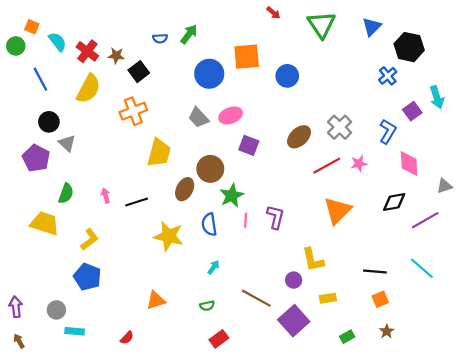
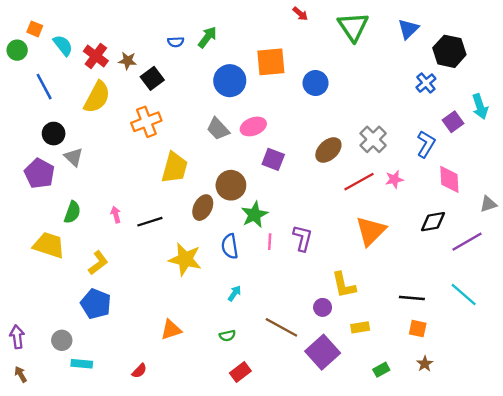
orange square: (380, 299) -> (418, 329), turned 35

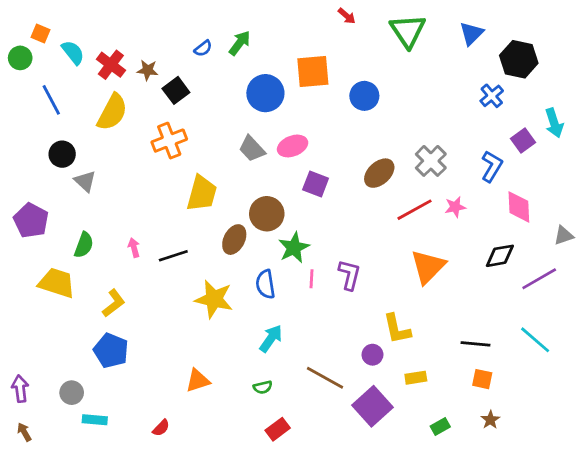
blue semicircle: (176, 42) -> (203, 48), turned -35
purple pentagon: (39, 173) -> (31, 221), moved
cyan arrow: (234, 293) -> (271, 338), size x1.5

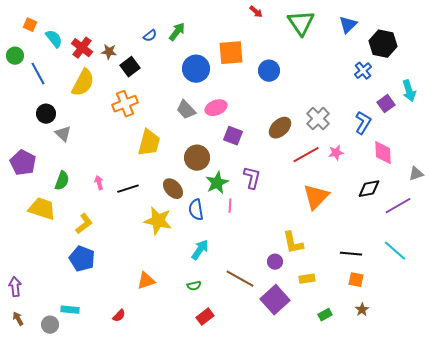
green circle: (20, 58) -> (15, 56), moved
brown ellipse: (234, 240) -> (173, 189), moved, turned -70
purple L-shape: (349, 275) -> (252, 178), moved
gray circle: (72, 393) -> (50, 325), moved

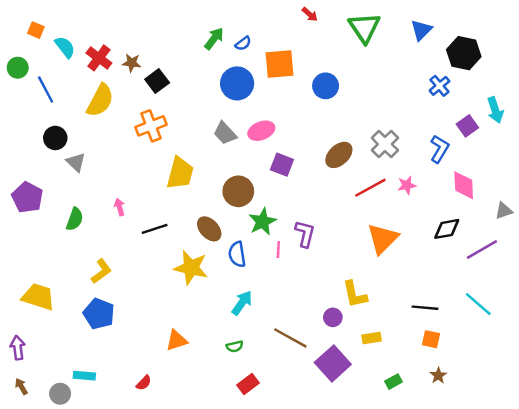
blue semicircle: (150, 36) -> (243, 43), moved
purple L-shape: (252, 178) -> (305, 234), moved
pink arrow: (99, 183) -> (120, 207), moved
yellow trapezoid: (42, 209) -> (38, 297), moved

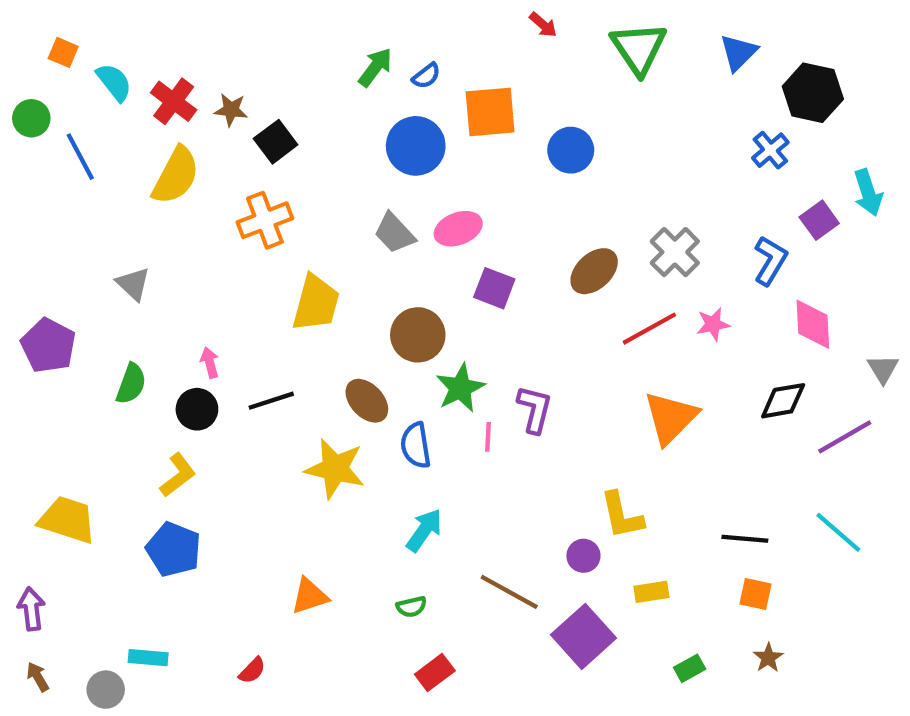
black circle: (55, 138) -> (197, 409), moved
gray triangle: (504, 211) -> (883, 369), turned -42

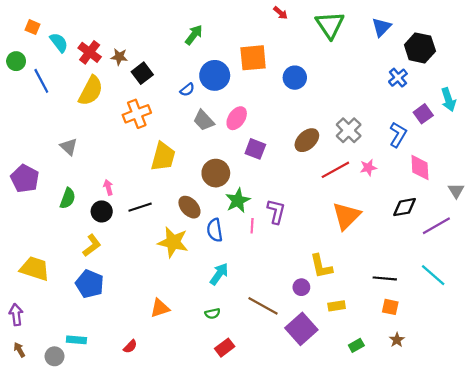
blue semicircle: (426, 76) -> (187, 90), moved
pink ellipse: (458, 229) -> (237, 118), turned -35

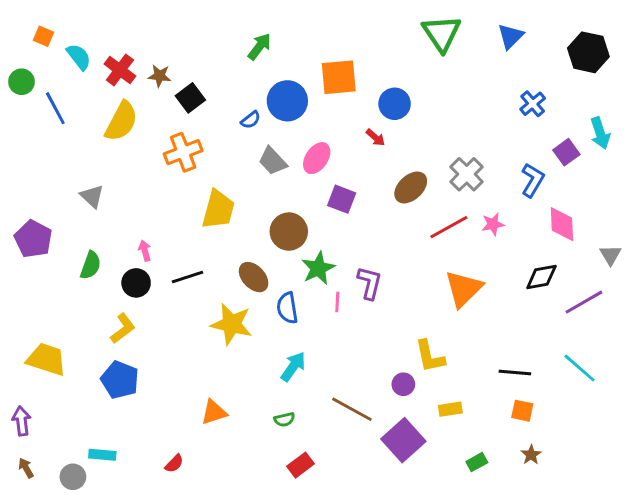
red arrow: (281, 13) -> (375, 138), moved
black hexagon: (420, 48) -> (588, 52), moved

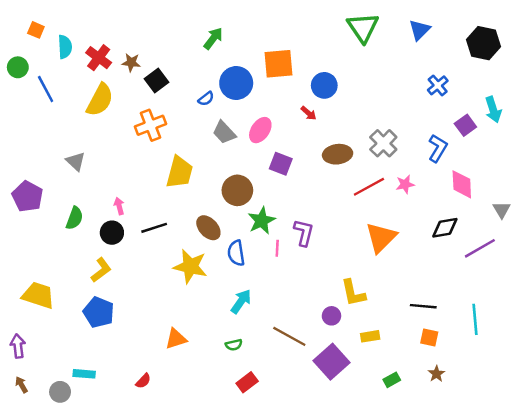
cyan semicircle: (79, 57) -> (65, 47), turned 35
brown ellipse: (411, 187) -> (338, 154), turned 36
cyan line: (580, 368) -> (475, 319), moved, turned 44

